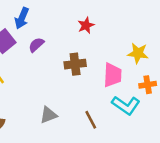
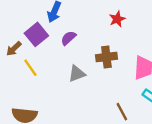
gray triangle: (48, 115) -> (77, 74), moved

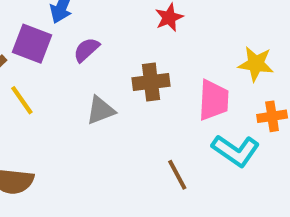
purple square: (36, 34) -> (32, 44), turned -30

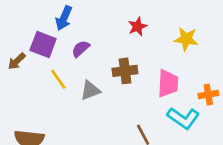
yellow star: (256, 64) -> (186, 39), moved
yellow line: (22, 100) -> (58, 79), moved

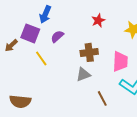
gray triangle: (90, 90) -> (83, 74), moved

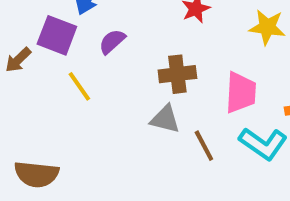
gray triangle: (83, 74) -> (165, 119), turned 35
brown line: (102, 98) -> (204, 146), moved

